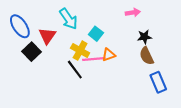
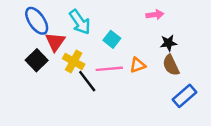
blue ellipse: (20, 26) -> (37, 21), moved
yellow cross: (80, 51) -> (74, 61), moved
orange triangle: (109, 55) -> (138, 65), moved
blue rectangle: (158, 82) -> (184, 96), turned 72

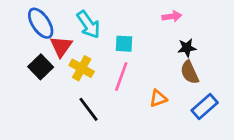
cyan square: (112, 39) -> (124, 44), turned -35
orange triangle: (138, 65) -> (158, 98), moved
pink line: (109, 69) -> (121, 76), turned -65
black line: (87, 81) -> (88, 109), moved

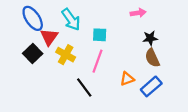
blue rectangle: (205, 107) -> (151, 86), moved
black line: (88, 109) -> (84, 88), moved

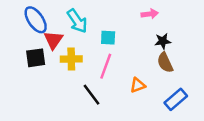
black square: (33, 54) -> (36, 58), turned 36
yellow cross: (66, 55) -> (71, 59), turned -30
blue rectangle: (151, 86) -> (176, 99), moved

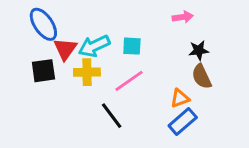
cyan arrow: (77, 21) -> (94, 46), moved, turned 100
pink line: (106, 66) -> (129, 81), turned 35
orange triangle: (138, 85) -> (180, 98), moved
blue rectangle: (176, 99) -> (183, 121), moved

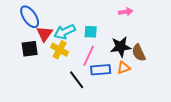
black star: (199, 50) -> (121, 47), moved, size x1.5
yellow cross: (87, 72) -> (60, 50), turned 30
pink line: (129, 81) -> (89, 56), turned -30
blue rectangle: (183, 121) -> (101, 70), moved, turned 36

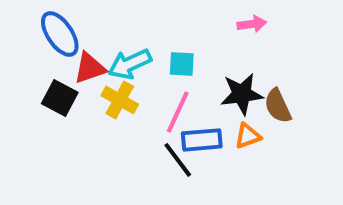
red triangle: (45, 34) -> (90, 68), turned 36
black square: (30, 49) -> (60, 98), turned 36
black line: (77, 80) -> (178, 160), moved

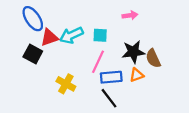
pink arrow: (252, 24) -> (130, 15), moved
yellow cross: (120, 100) -> (66, 84), moved
black line: (178, 160) -> (109, 98), moved

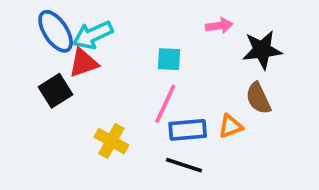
cyan arrow: (71, 35) -> (93, 35), moved
black star: (133, 52) -> (262, 50), moved
black square: (33, 54) -> (56, 91), turned 30
black line: (109, 98) -> (184, 165), turned -35

